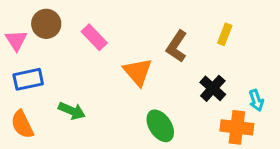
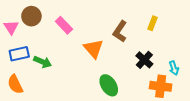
green arrow: (72, 111) -> (43, 62), moved

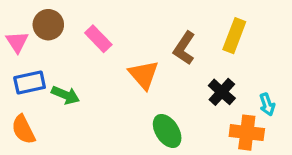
yellow rectangle: (152, 23) -> (234, 36), size x1.5

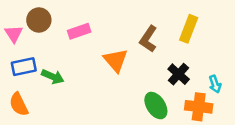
pink rectangle: (98, 39) -> (79, 31), turned -65
green ellipse: (167, 131) -> (156, 106), moved

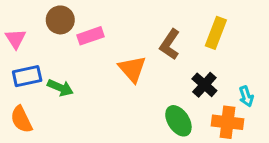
brown circle: (39, 20) -> (60, 20), moved

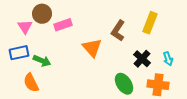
pink triangle: (16, 39) -> (25, 27), moved
cyan arrow: (246, 96) -> (168, 59), moved
orange semicircle: (21, 119) -> (31, 83), moved

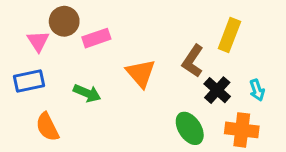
brown L-shape: (118, 31) -> (193, 61), moved
green arrow: (42, 61) -> (87, 93), moved

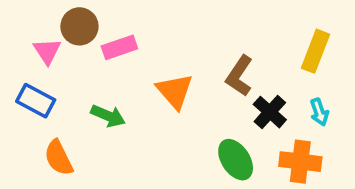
yellow rectangle: (229, 35) -> (316, 51), moved
blue rectangle: (29, 81) -> (36, 101), turned 40

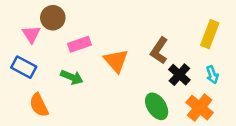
pink rectangle: (119, 47) -> (79, 44), moved
orange cross: (300, 162) -> (200, 108), turned 32

